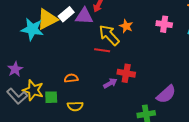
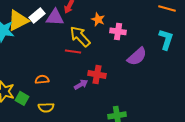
pink cross: (164, 24) -> (118, 31), moved
orange star: (126, 26) -> (98, 19), moved
purple semicircle: (166, 94) -> (137, 56), moved
green square: (51, 97) -> (22, 98), turned 32

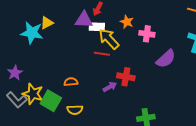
white rectangle: (37, 15) -> (97, 27), moved, turned 42
yellow triangle: (18, 20) -> (47, 23), size x0.6
green square: (22, 98) -> (51, 101), size x1.5

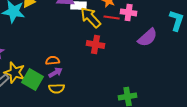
red line: (102, 54) -> (112, 17), moved
red cross: (126, 77) -> (96, 44), moved
purple arrow: (110, 87) -> (56, 72), moved

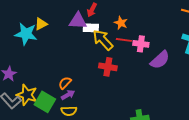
pink cross: (129, 12) -> (141, 44), moved
orange semicircle: (53, 60) -> (65, 83), turned -40

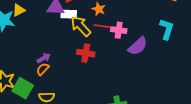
purple arrow: (68, 95) -> (44, 58), moved

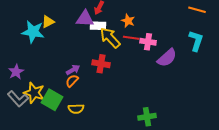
red cross: (86, 53) -> (101, 64), moved

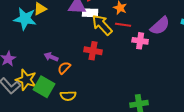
pink cross: (148, 42) -> (140, 41), moved
purple semicircle: (167, 58) -> (160, 26), moved
purple arrow: (73, 70) -> (51, 57), moved, turned -128

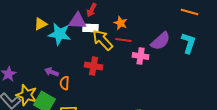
cyan star: (25, 19) -> (60, 34), moved
orange semicircle: (64, 68) -> (65, 83), turned -40

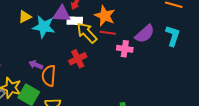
orange star: (121, 23) -> (105, 16), size x1.5
red cross: (94, 66) -> (78, 59), turned -36
orange semicircle: (65, 83) -> (49, 76), size x1.5

